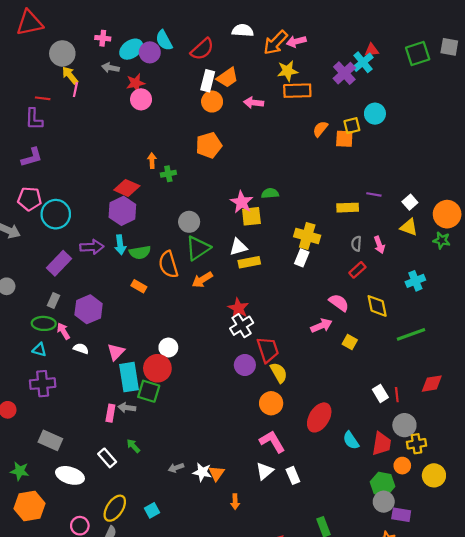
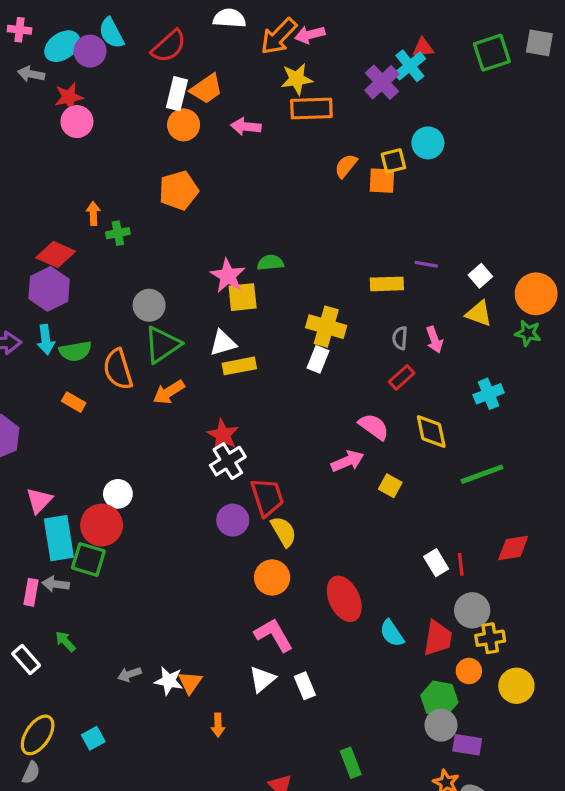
red ellipse: (319, 417) -> (344, 599), turned -56

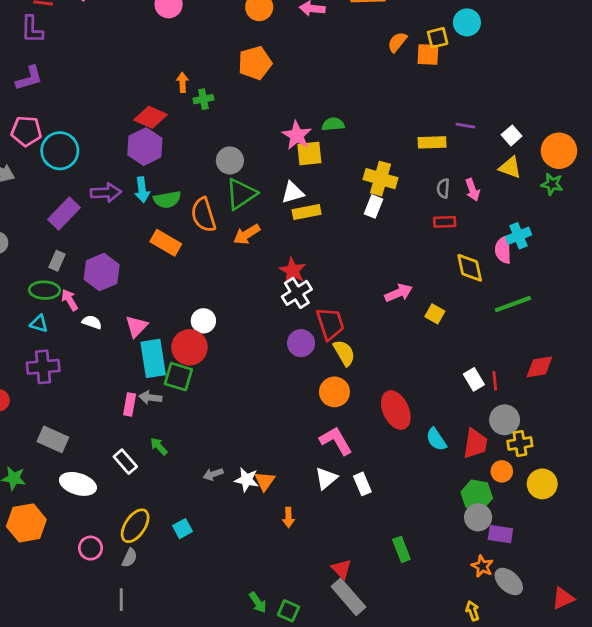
red rectangle: (402, 377) -> (445, 222), turned 40
orange rectangle: (74, 402) -> (166, 243), size x1.5
pink semicircle: (374, 427) -> (503, 250), moved, turned -128

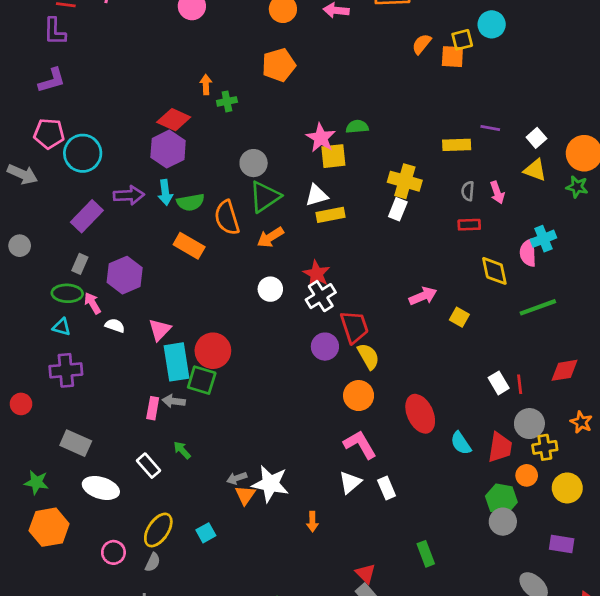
white circle: (203, 321) -> (270, 289), moved
white star: (247, 480) -> (270, 484), size x1.5
orange triangle: (265, 481) -> (245, 495), moved
purple rectangle: (500, 534) -> (562, 544), moved
orange star: (482, 566) -> (581, 422), moved

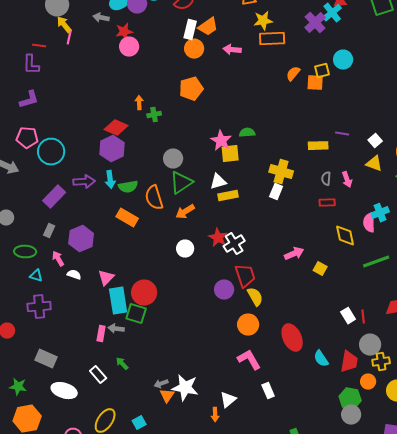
green ellipse: (67, 293) -> (25, 252), moved
white cross: (321, 296) -> (234, 244), moved
white triangle: (350, 482) -> (228, 400), moved

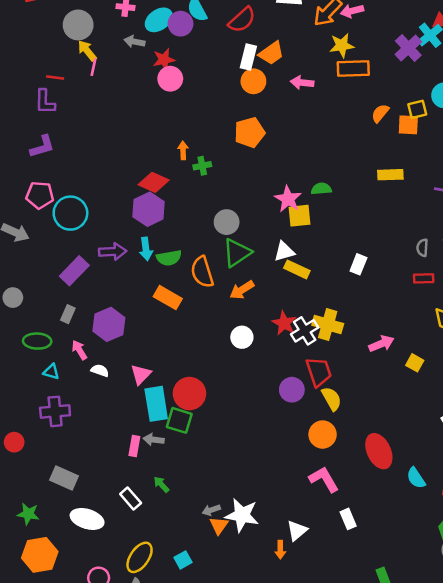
yellow rectangle: (318, 146) -> (390, 175), moved
yellow cross: (281, 172) -> (328, 324), moved
yellow rectangle: (228, 196) -> (297, 269), turned 36

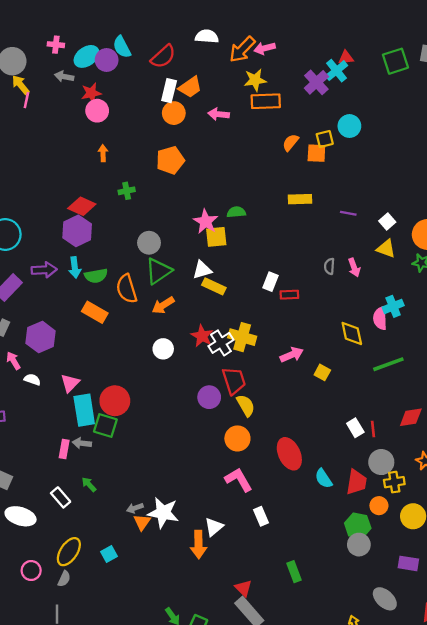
orange arrow: (183, 150) -> (103, 153), moved
red rectangle: (424, 278) -> (289, 295), moved
orange arrow: (280, 550) -> (199, 545), size x1.6

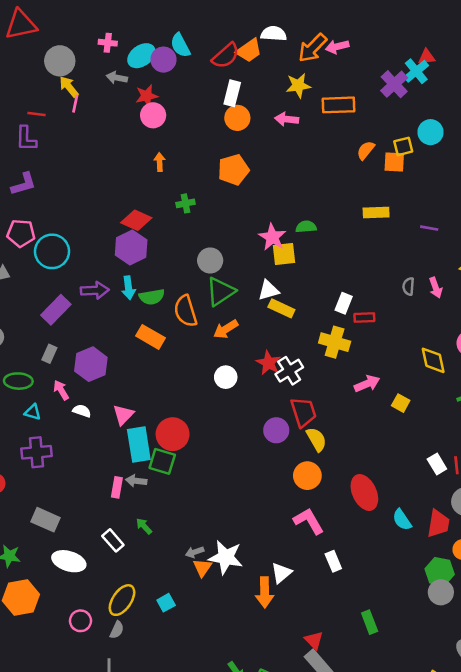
yellow star: (255, 80) -> (298, 85), moved
orange trapezoid: (190, 87) -> (249, 50), moved
yellow cross: (242, 337) -> (335, 342), moved

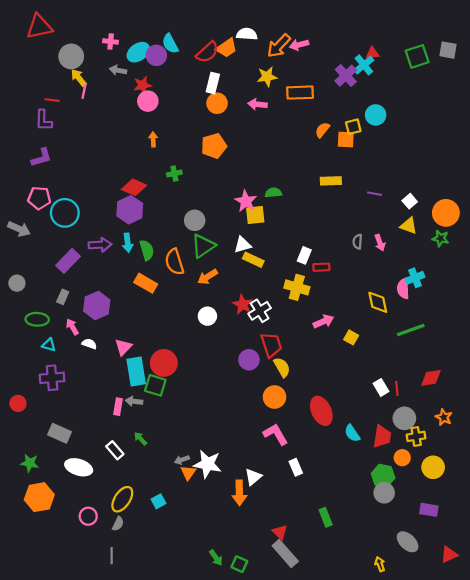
green semicircle: (152, 297) -> (147, 250), turned -96

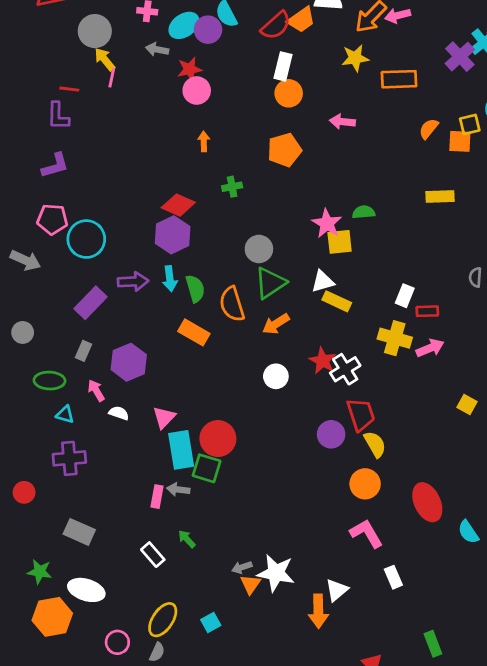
pink arrow: (257, 104) -> (342, 122), moved
pink arrow: (323, 321) -> (430, 348), moved
white ellipse: (79, 467) -> (86, 590), moved

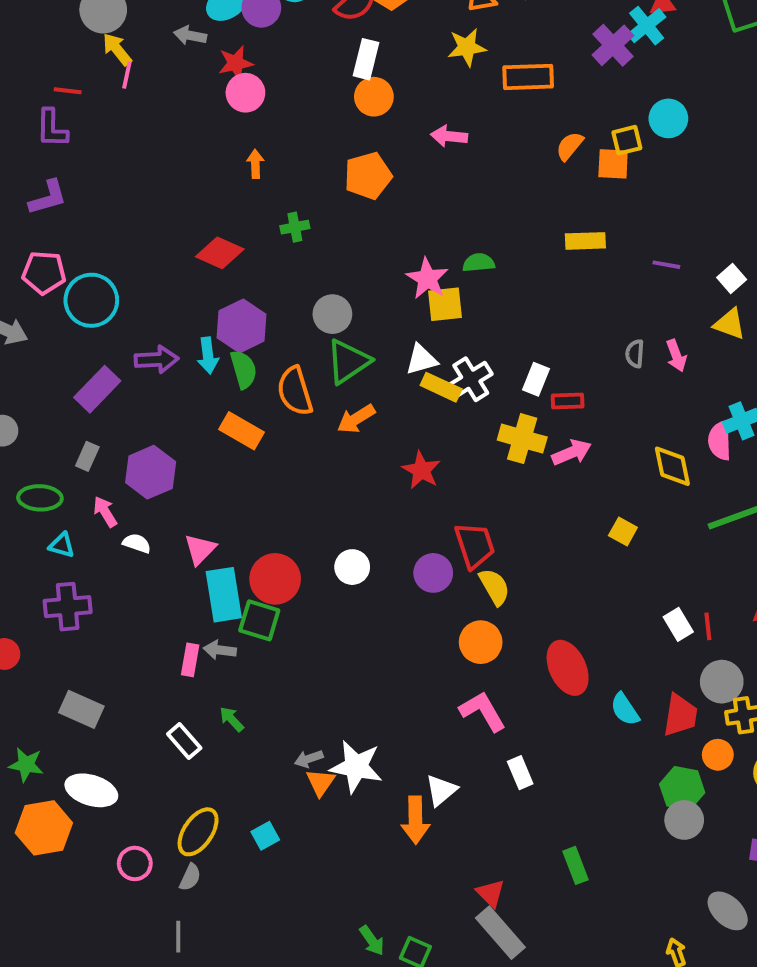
purple hexagon: (173, 235) -> (242, 326), moved
white cross: (345, 369) -> (471, 379), moved
white circle: (276, 376) -> (352, 567), moved

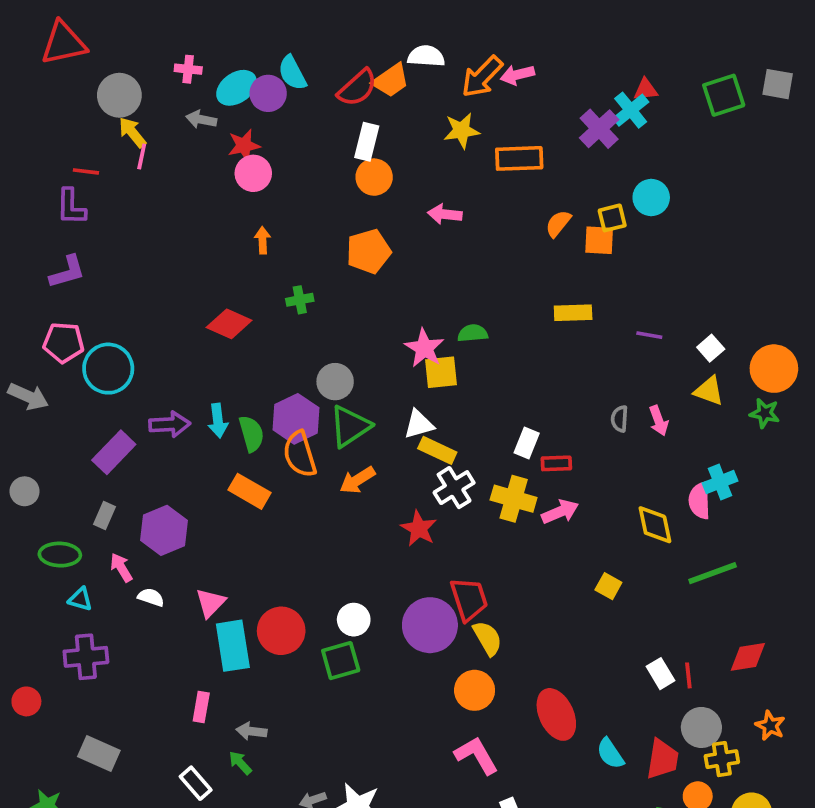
purple hexagon: (242, 326) -> (296, 419), moved
white cross: (471, 379) -> (454, 488), moved
purple circle: (433, 573) -> (430, 625), size x1.5
green square: (259, 620) -> (341, 661), moved, turned -33
gray arrow: (220, 650) -> (251, 731), moved

